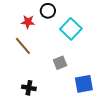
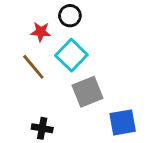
cyan square: (71, 29) -> (71, 55), moved
gray square: (60, 63) -> (87, 92), size x1.5

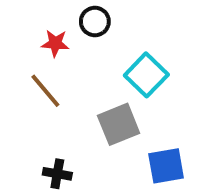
cyan square: (71, 55) -> (146, 75), moved

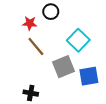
brown line: (45, 91) -> (36, 47), moved
blue square: (166, 166) -> (89, 76), moved

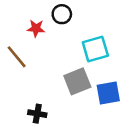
cyan square: (78, 40) -> (95, 49), turned 30
brown line: (36, 47) -> (17, 57), moved

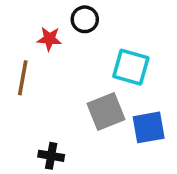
cyan square: (95, 49) -> (131, 67), turned 32
brown line: (17, 57) -> (23, 78), turned 50

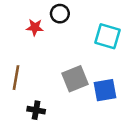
cyan square: (131, 67) -> (108, 36), moved
brown line: (23, 78) -> (16, 78), moved

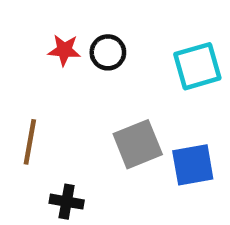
black circle: (60, 14) -> (108, 52), moved
cyan square: (108, 36) -> (197, 66), turned -32

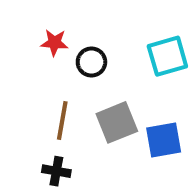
black circle: (108, 52) -> (91, 62), moved
brown line: (30, 142) -> (62, 120), moved

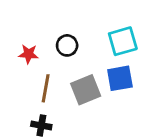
red star: (54, 43) -> (28, 54), moved
blue square: (164, 140) -> (120, 78), moved

